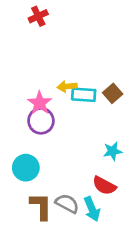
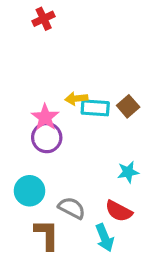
gray semicircle: (67, 203) -> (72, 208), moved

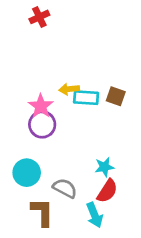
brown square: (128, 106) -> (116, 96), turned -30
cyan star: (128, 172) -> (104, 167), moved
red semicircle: (119, 211) -> (107, 191), turned -85

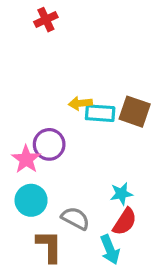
brown square: (116, 96) -> (135, 112), size x1.4
pink star: (41, 106) -> (26, 159), moved

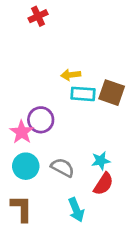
yellow arrow: (80, 103) -> (71, 75), moved
gray semicircle: (75, 218) -> (63, 168), moved
brown L-shape: (49, 246) -> (22, 208), moved
cyan arrow: (110, 250) -> (76, 210), moved

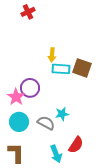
yellow arrow: (71, 75) -> (52, 55), turned -80
cyan star: (101, 161) -> (62, 114), moved
red semicircle: (103, 184) -> (76, 145), moved

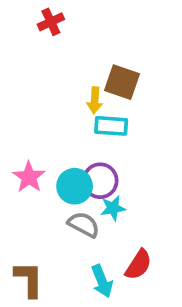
brown square: (82, 68) -> (122, 82), moved
purple circle: (30, 88) -> (100, 181), moved
cyan circle: (19, 122) -> (75, 186), moved

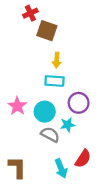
brown square: (122, 82) -> (47, 31), moved
cyan rectangle: (111, 126) -> (54, 81), moved
purple circle: (100, 181) -> (79, 103), moved

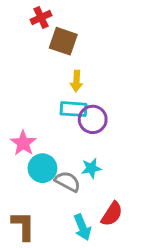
purple circle: (79, 103) -> (93, 119), moved
cyan circle: (45, 112) -> (42, 168), moved

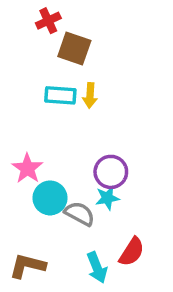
cyan rectangle: (74, 109) -> (60, 95), moved
purple circle: (93, 119) -> (111, 172), moved
brown L-shape: (23, 226) -> (27, 266), turned -76

